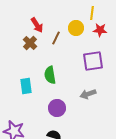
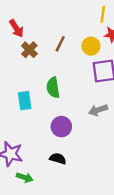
red arrow: (37, 25) -> (16, 28), moved
yellow circle: (76, 28) -> (91, 46), moved

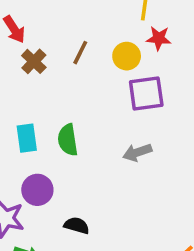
green semicircle: (53, 88) -> (68, 140), moved
purple circle: (61, 127) -> (37, 190), moved

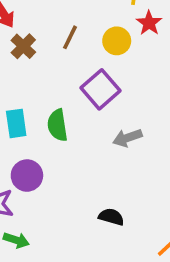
red star: (159, 38) -> (149, 23), turned 30
purple square: (146, 94) -> (101, 89), moved, turned -33
black semicircle: (77, 226) -> (111, 217), moved

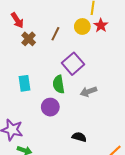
yellow circle: (117, 41) -> (82, 27), moved
green semicircle: (57, 125) -> (59, 84), moved
purple circle: (27, 176) -> (50, 107), moved

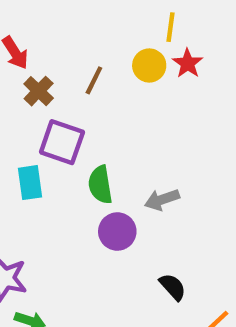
purple square: (73, 64) -> (62, 142), moved, turned -30
purple circle: (50, 107) -> (117, 232), moved
black semicircle: (79, 137) -> (173, 287), moved, turned 32

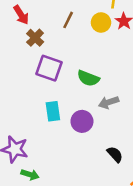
brown line: (94, 80) -> (68, 20), moved
cyan rectangle: (30, 183) -> (53, 111), moved
green semicircle: (100, 185) -> (88, 78), moved, turned -60

